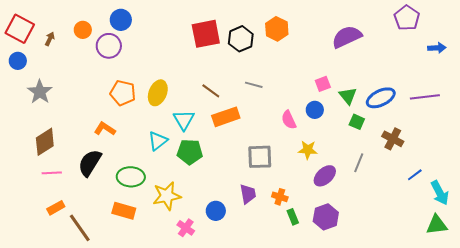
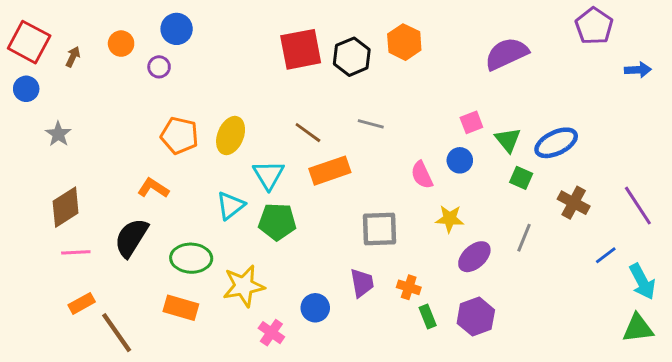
purple circle: (109, 46) -> (159, 67), size x0.6
gray star: (40, 92) -> (58, 134), size x0.7
purple line: (425, 97) -> (638, 206), moved, turned 64

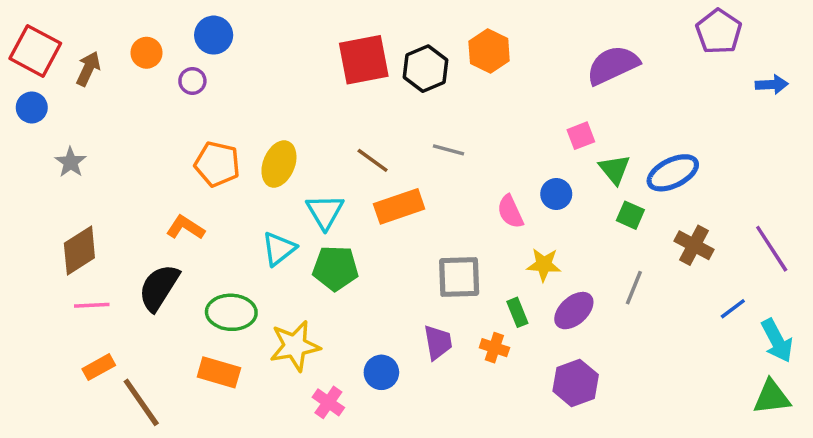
brown arrow: (73, 57) -> (88, 69), size x1.4
pink square: (471, 122) -> (581, 136), moved
green rectangle: (428, 317) -> (517, 312), moved

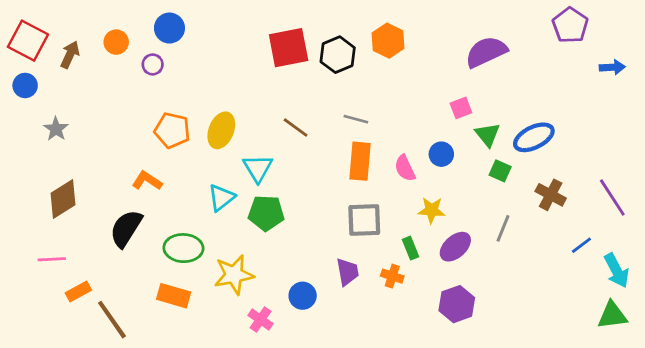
orange rectangle: (399, 206) -> (360, 161), moved, turned -66
pink line: (92, 305) -> (52, 259), moved

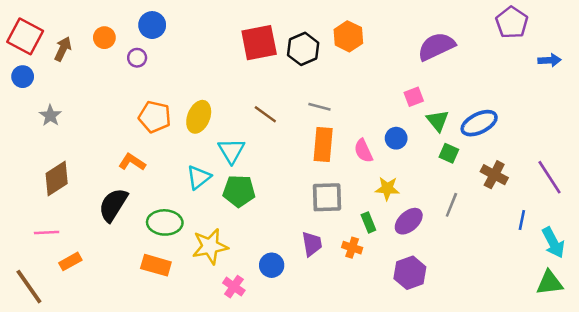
blue line: (581, 245) -> (522, 220), turned -42
brown line: (112, 320) -> (29, 287), moved

